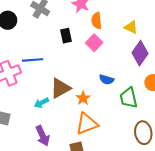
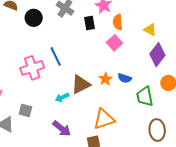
black rectangle: (66, 36) -> (89, 23), moved
blue line: (33, 60) -> (56, 56), turned 66
orange star: (83, 98) -> (105, 79), moved
purple arrow: (43, 136) -> (62, 129), turned -30

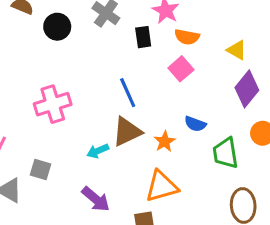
orange semicircle: (118, 22) -> (187, 37), turned -77
blue line: (56, 56) -> (128, 93), moved
orange star: (105, 79) -> (165, 142), moved

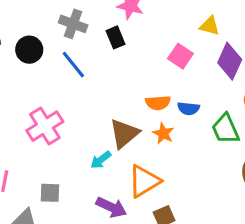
orange semicircle: (187, 37) -> (158, 103), moved
pink square: (181, 69) -> (180, 56), moved
blue line: (128, 93) -> (73, 65), moved
orange triangle: (162, 186) -> (144, 181), moved

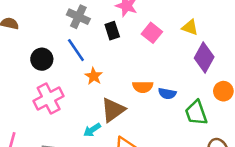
black circle: (29, 50) -> (42, 59), moved
pink square: (180, 56) -> (152, 33), moved
orange star: (163, 133) -> (94, 76), moved

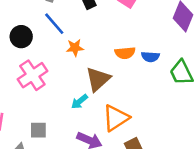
orange star: (94, 76) -> (75, 48), turned -30

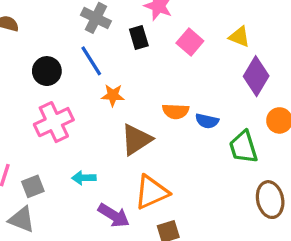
cyan arrow: (79, 102) -> (84, 178), moved, turned 30
gray square: (38, 130) -> (33, 186), moved, turned -30

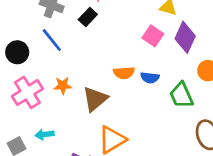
black rectangle: (139, 37) -> (88, 17), turned 66
pink square: (190, 42) -> (153, 36), moved
orange star: (113, 95) -> (63, 86), moved
cyan arrow: (84, 178) -> (45, 134), moved

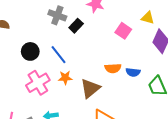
black rectangle: (88, 17) -> (76, 26), moved
pink square: (153, 36) -> (123, 31), moved
blue line: (52, 40) -> (59, 55), moved

